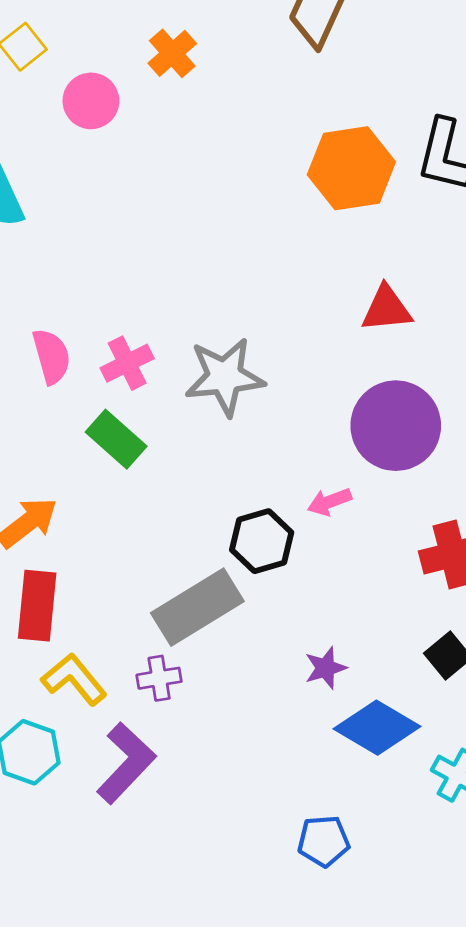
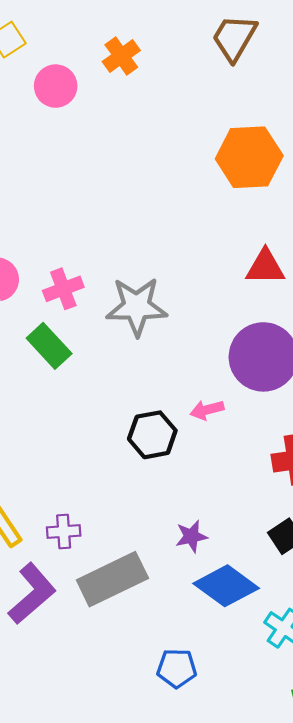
gray rectangle: (197, 607) -> (112, 579), moved

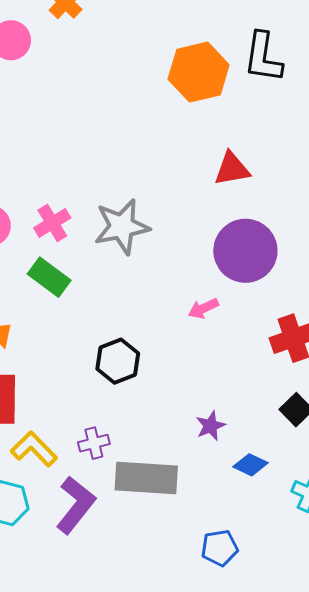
black hexagon: (152, 435) -> (118, 361), moved
gray rectangle: (112, 579) -> (146, 478), turned 40
blue diamond: (226, 586) -> (250, 465), size x0.6

